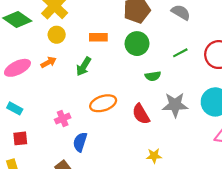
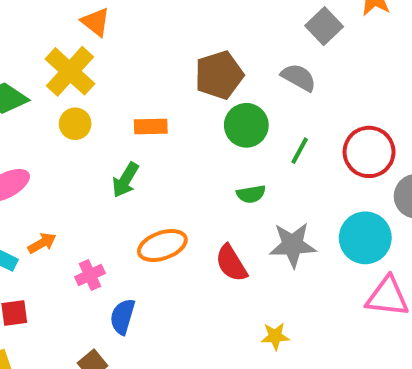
green circle: (137, 44) -> (246, 125), moved
green line: (180, 53) -> (300, 151), turned -32
orange arrow: (48, 62) -> (42, 243), moved
yellow star: (154, 156) -> (275, 336), moved

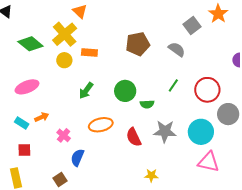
green circle: (246, 125) -> (125, 91), moved
orange rectangle: (151, 127) -> (89, 52), moved
pink cross: (90, 275) -> (64, 135), turned -32

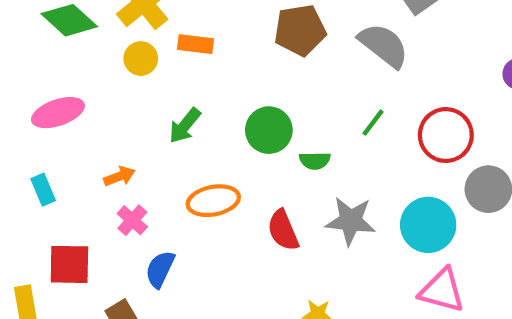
gray semicircle: (177, 49) -> (384, 45), size x1.4
orange arrow: (42, 117) -> (119, 176), moved
cyan rectangle: (22, 123) -> (43, 190), turned 32
red square: (24, 150) -> (69, 264), moved, size x1.5

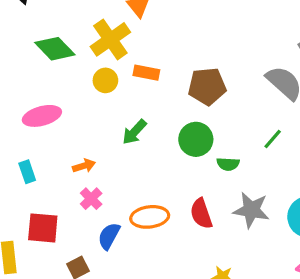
brown pentagon: (300, 30) -> (207, 86), moved
orange ellipse: (213, 201) -> (150, 217), moved

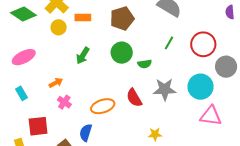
blue semicircle: (109, 236) -> (86, 133), moved

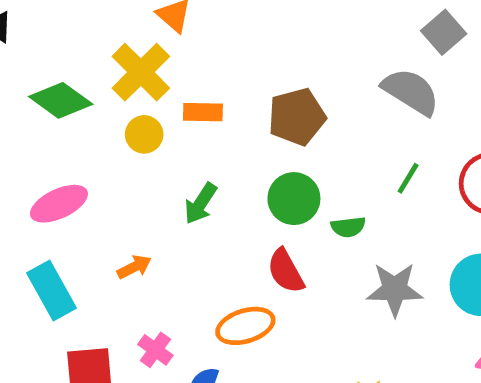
cyan rectangle: (21, 93) -> (51, 290), size x1.6
red semicircle: (134, 98) -> (286, 271), moved
pink cross: (64, 102) -> (155, 350), moved

